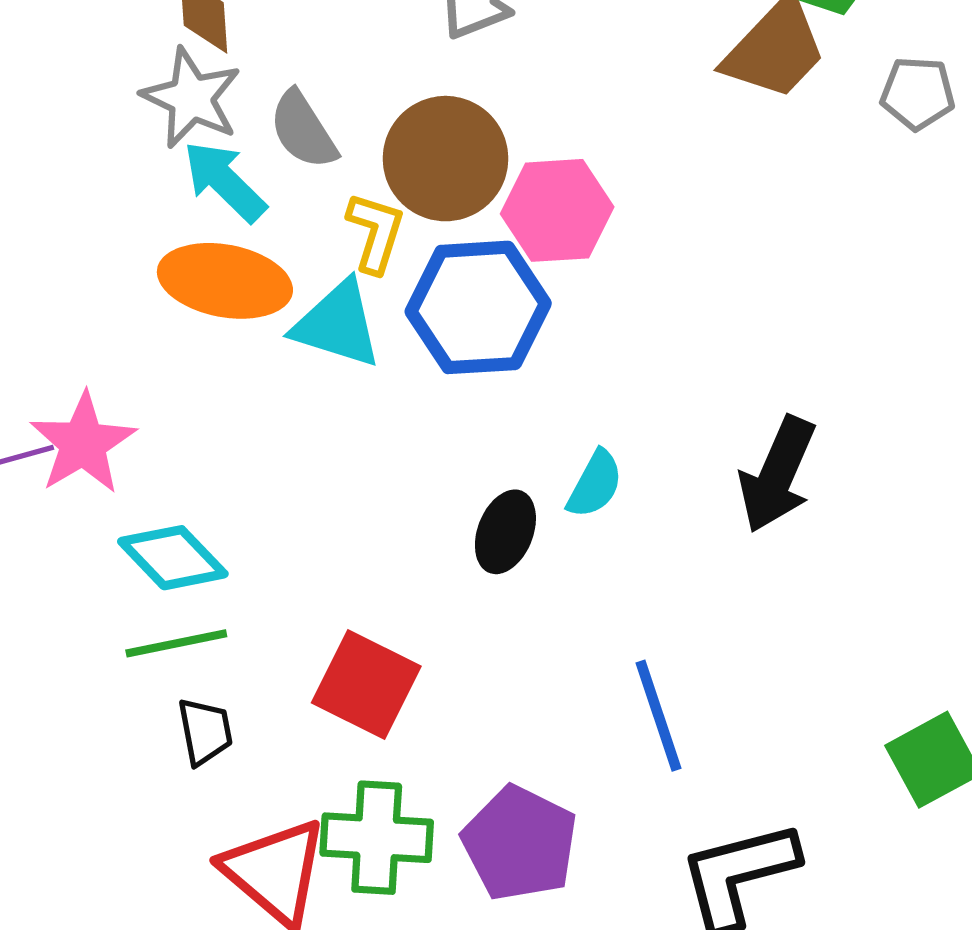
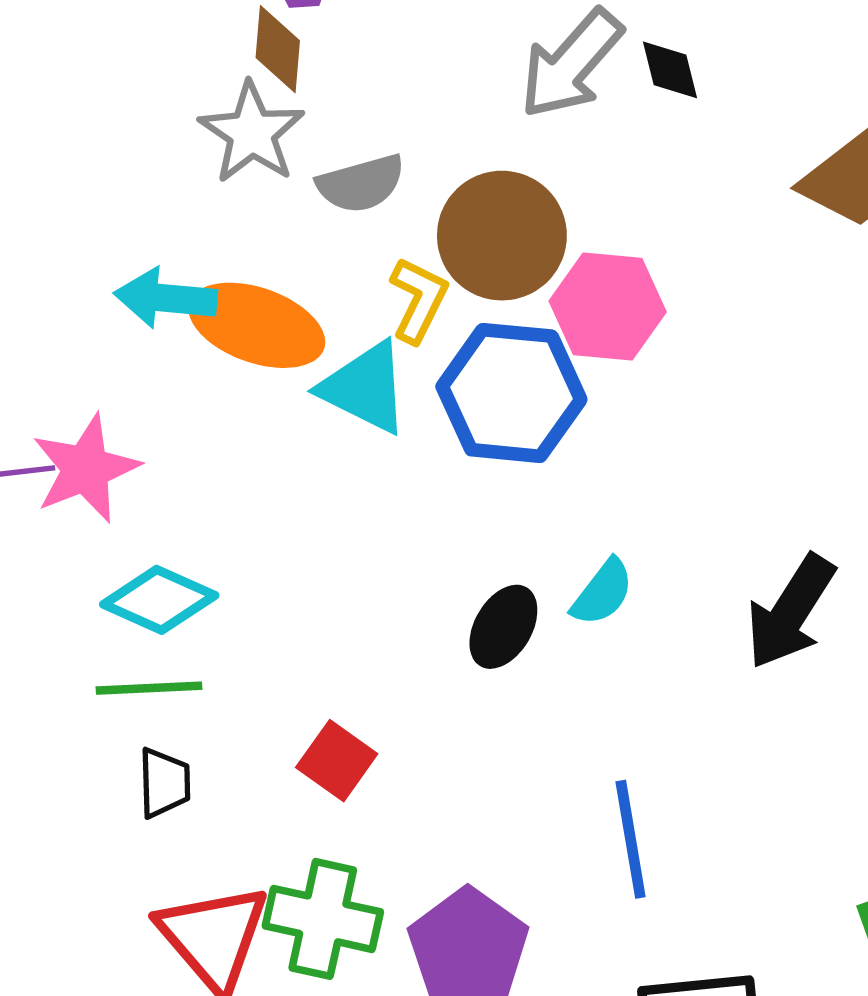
gray semicircle: (303, 130) -> (361, 184), turned -82
cyan arrow: (225, 181) -> (166, 298), moved, turned -48
cyan diamond: (173, 558) -> (159, 600), turned -31
red square: (366, 685) -> (337, 761), size x0.7

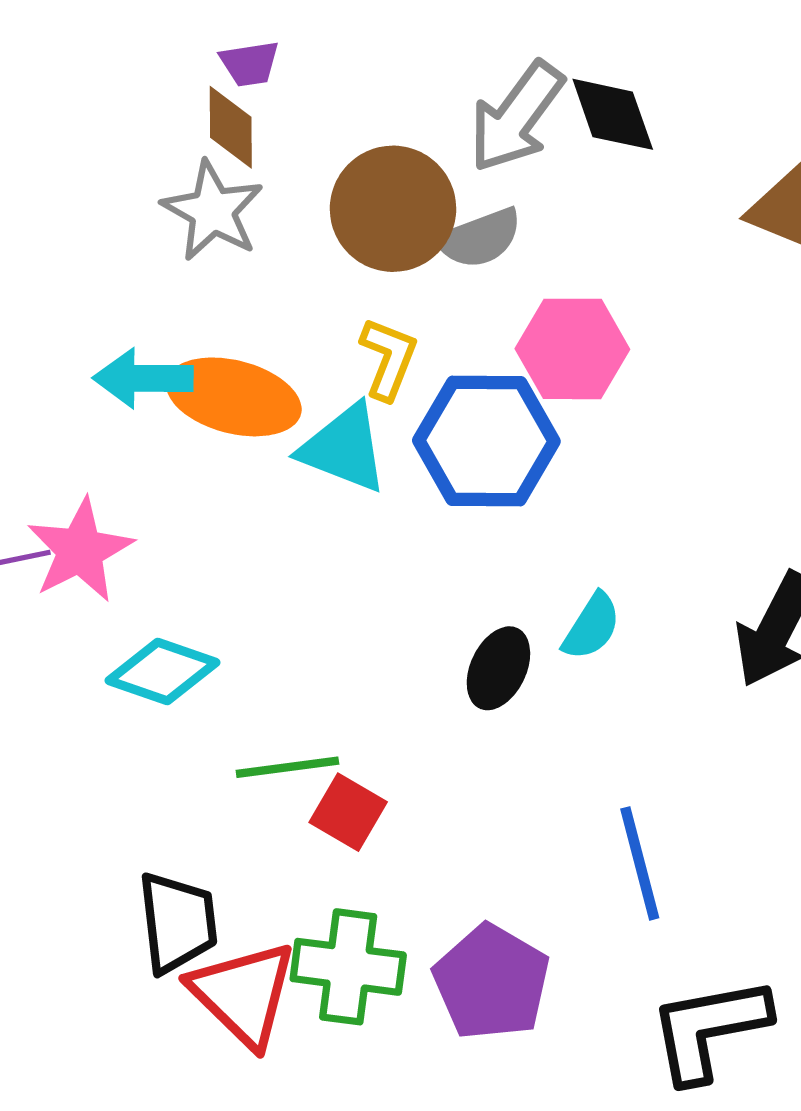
black diamond: (670, 70) -> (613, 114), size x1.4
gray semicircle: (361, 184) -> (479, 238), moved
brown circle: (502, 236) -> (393, 209), moved
green line: (149, 688) -> (287, 767), moved
black trapezoid: (164, 783) -> (177, 922), moved, size x1.5

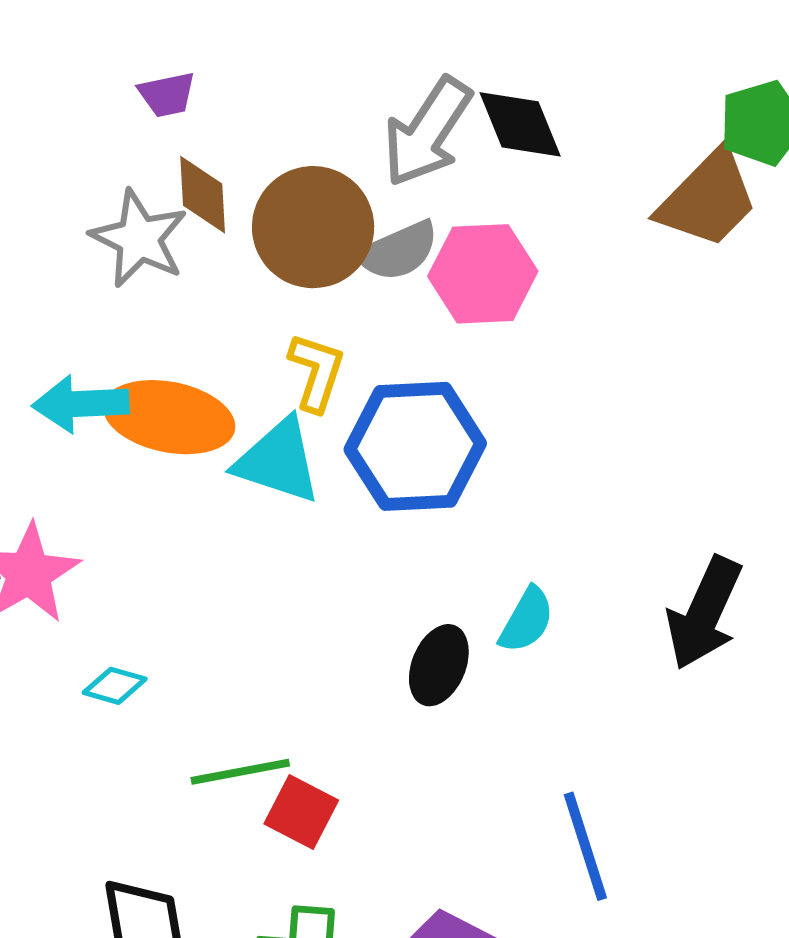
brown diamond: (231, 127) -> (203, 195), moved
pink hexagon: (572, 349) -> (483, 274), moved
cyan diamond: (162, 671) -> (115, 686), size x0.6

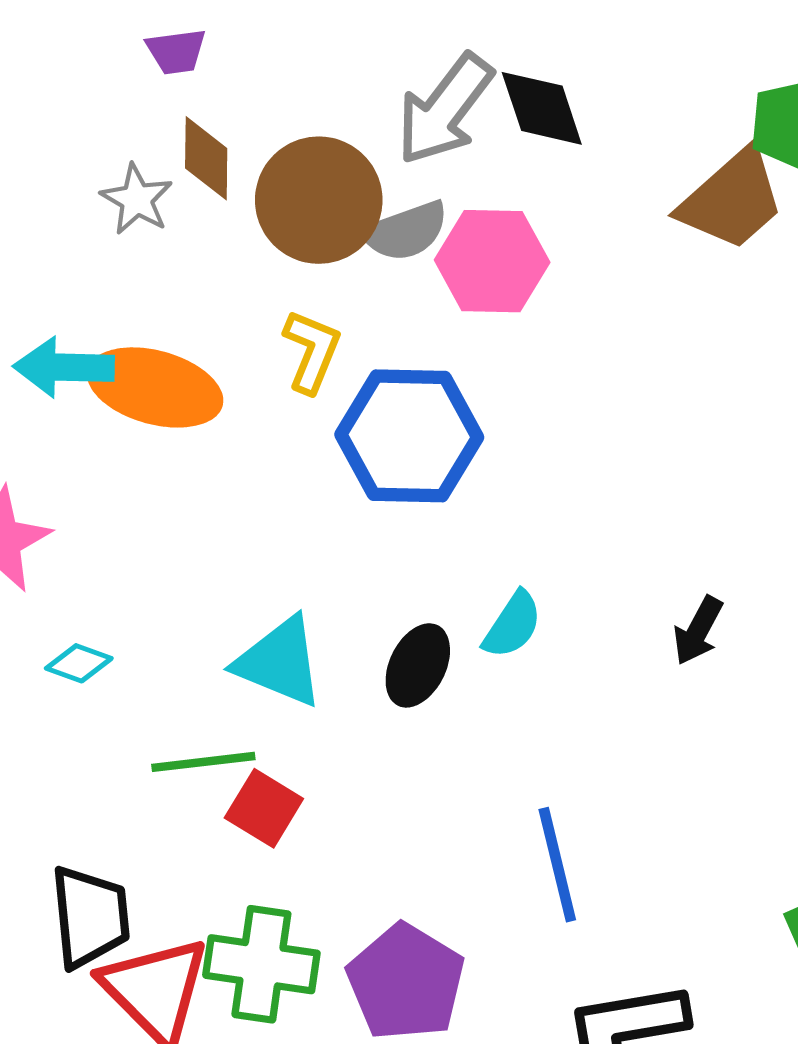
gray star: (139, 239) -> (137, 199), size x0.7
cyan triangle: (278, 461) -> (280, 662), moved
black arrow: (704, 613) -> (698, 631), size x0.6

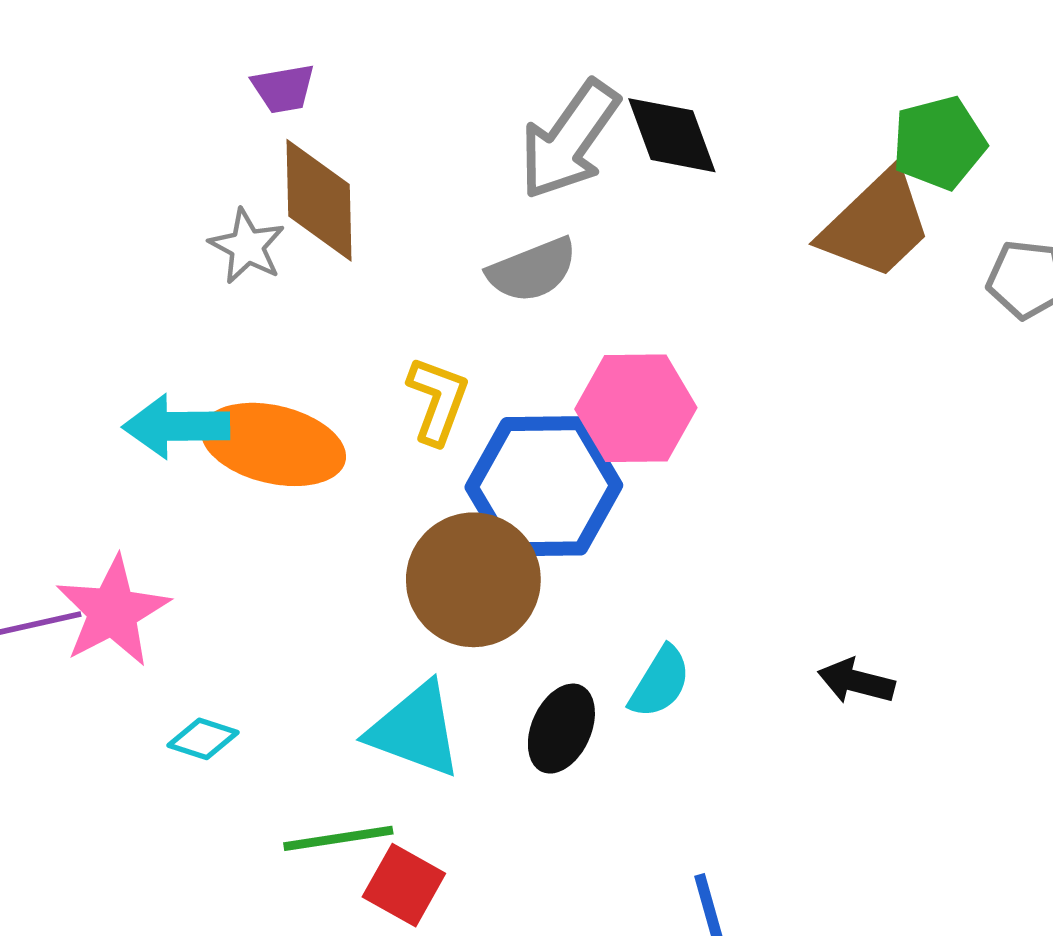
brown diamond: (206, 158) -> (319, 200), size x1.4
brown circle: (319, 200) -> (473, 580), moved
pink hexagon: (492, 261) -> (636, 408), moved
black arrow: (698, 631) -> (856, 681), turned 78

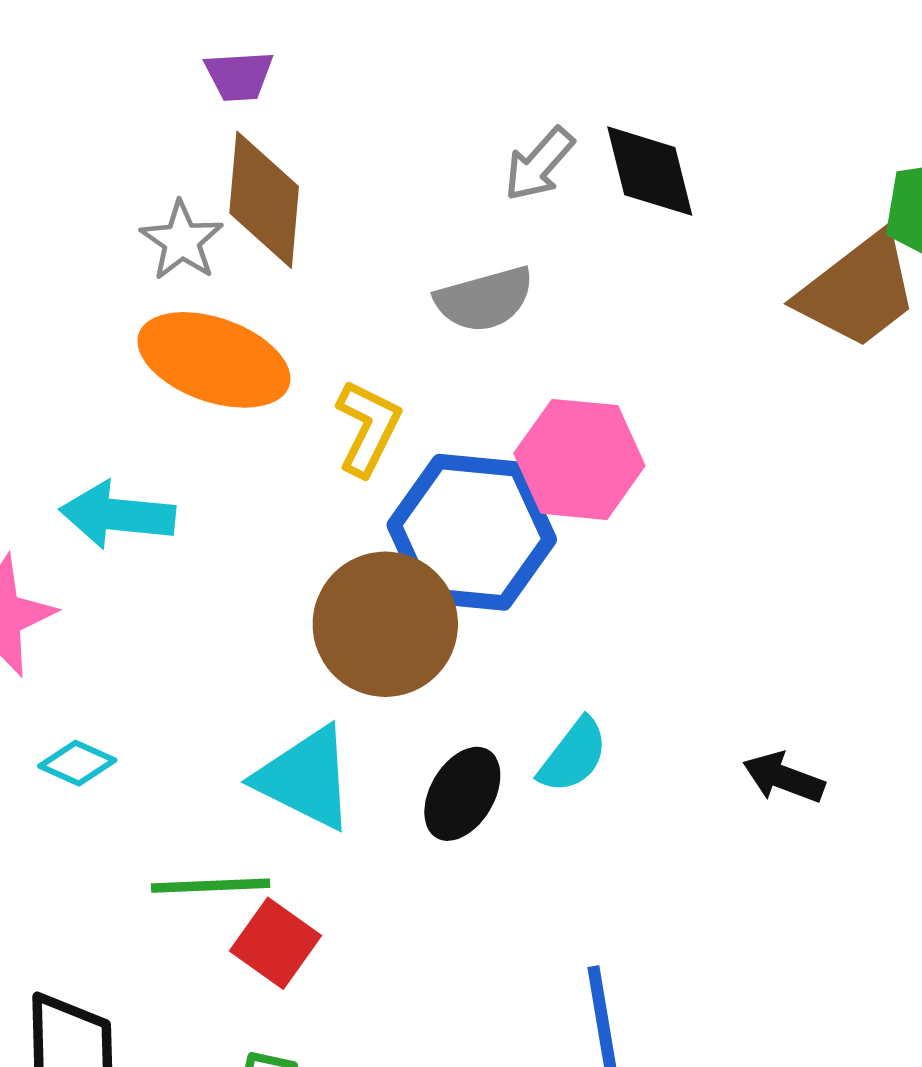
gray arrow: (569, 140) -> (539, 164), size x0.6
cyan arrow: (176, 426) -> (117, 515), moved
orange ellipse: (273, 444) -> (214, 360), moved

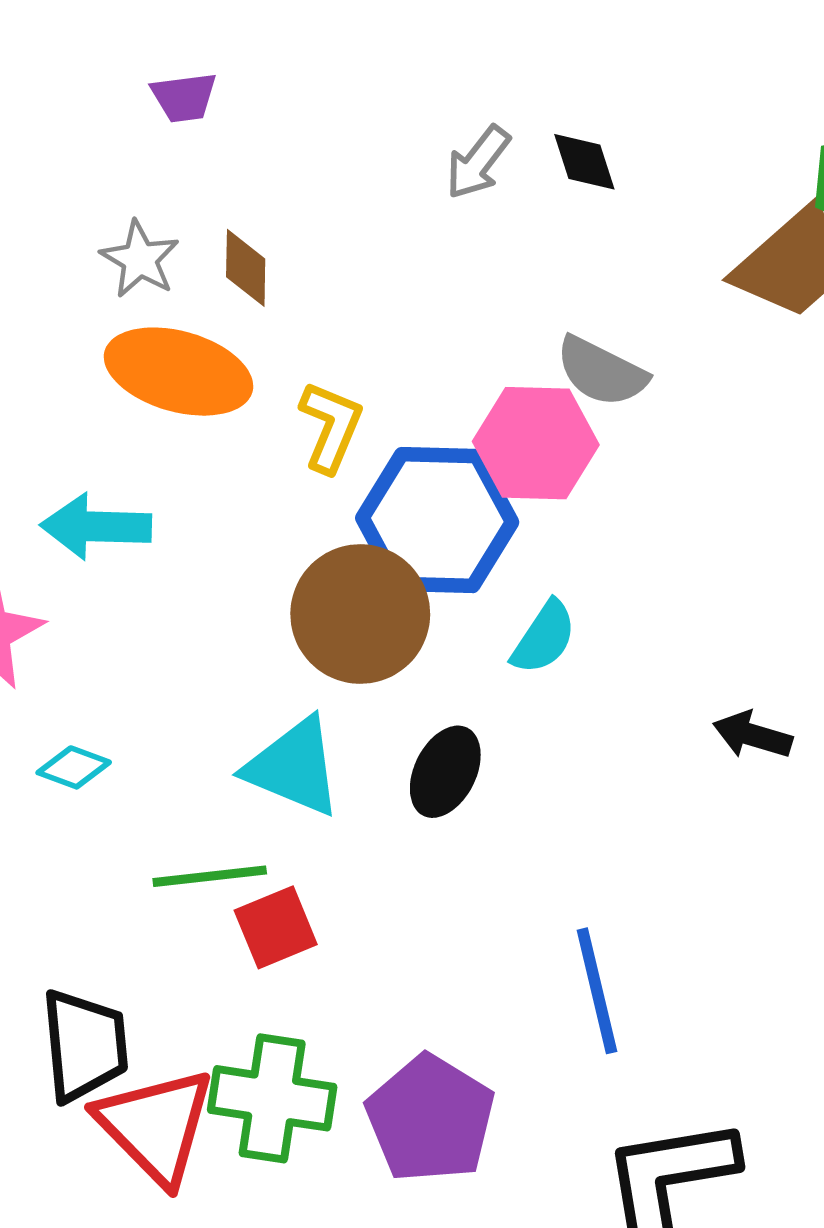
black diamond: (650, 171) -> (584, 162), size x0.7
brown diamond: (264, 200) -> (246, 268), moved, size x0.6
gray semicircle: (484, 299) -> (601, 372), moved, turned 46
cyan semicircle: (573, 756) -> (544, 637), moved
red square: (275, 943) -> (276, 927), turned 36

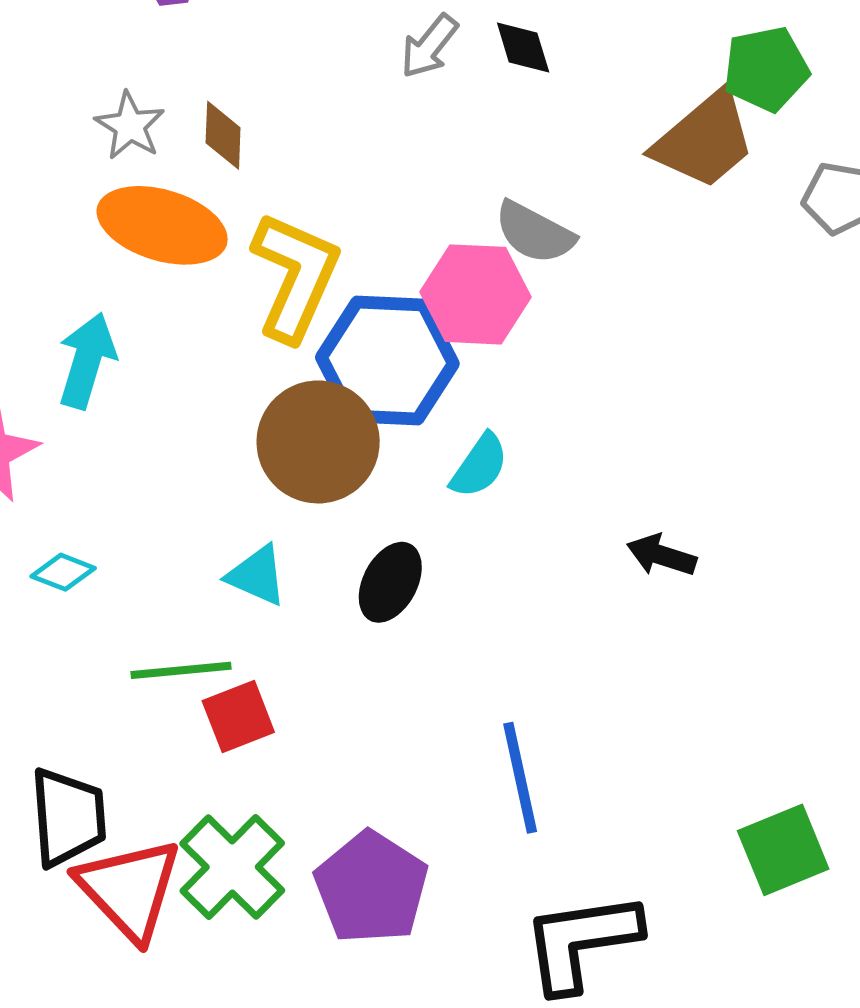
yellow L-shape: (331, 427) -> (295, 276), size x1.6
cyan arrow: (96, 527) -> (87, 360), turned 104
cyan triangle: (294, 767) -> (257, 576), size x0.7
green cross: (272, 1098) -> (232, 867), turned 35

